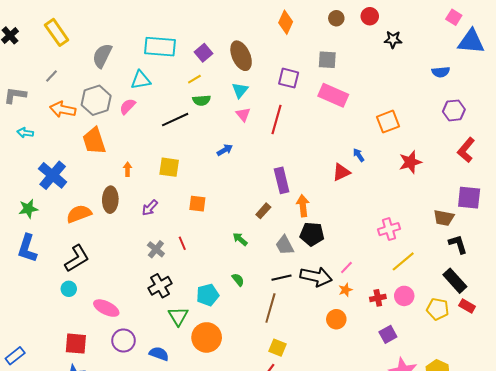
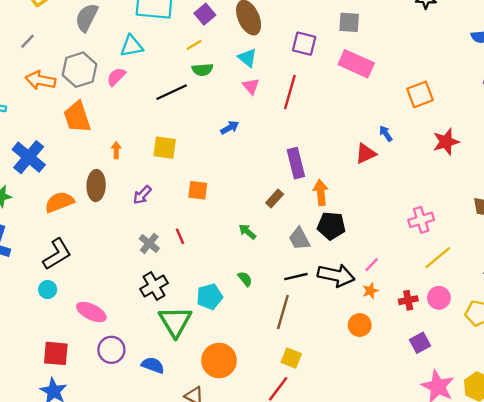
cyan triangle: (240, 90) -> (247, 58), turned -30
green triangle: (178, 316) -> (175, 321), size x1.4
orange circle: (207, 337) -> (219, 360), moved

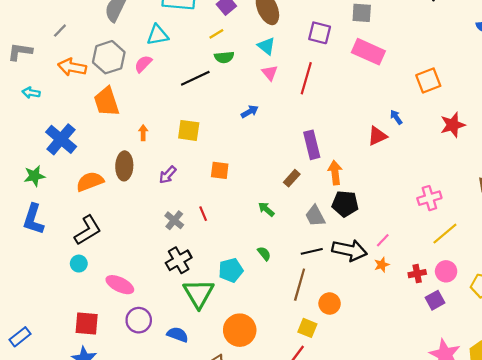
orange circle: (360, 325) -> (330, 304), moved
purple square: (420, 343) -> (435, 300), moved

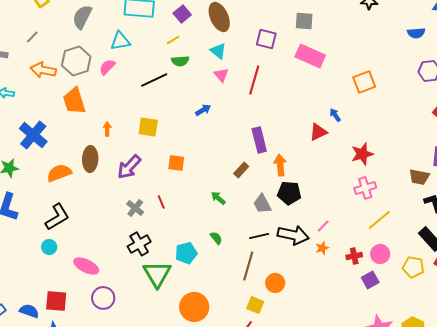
red star: (453, 125) -> (362, 154), moved
purple arrow: (168, 175) -> (129, 167), size x1.5
blue semicircle: (178, 335) -> (29, 311), moved

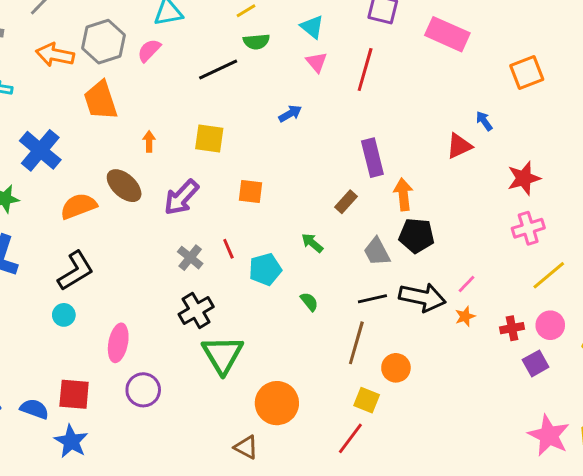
brown ellipse: (90, 159) -> (124, 186), turned -50
cyan pentagon: (186, 253) -> (265, 269), moved
pink ellipse: (86, 266) -> (118, 343), turned 75

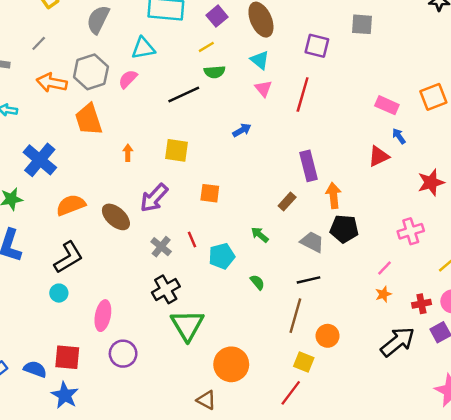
pink rectangle: (447, 34) -> (387, 105), moved, size x0.7
brown ellipse: (124, 186) -> (116, 217), moved
pink cross: (528, 228) -> (411, 231), moved
gray trapezoid: (377, 252) -> (312, 242), turned 145
black arrow: (422, 297) -> (398, 342), moved, turned -51

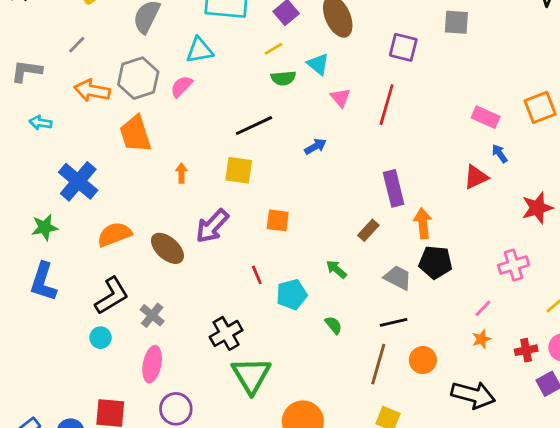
cyan triangle: (260, 60) -> (318, 64), moved
black line: (184, 94) -> (254, 126), moved
gray cross: (161, 247) -> (152, 315), moved
orange circle: (328, 336) -> (423, 360), moved
black arrow: (398, 342) -> (473, 395), moved, turned 54

